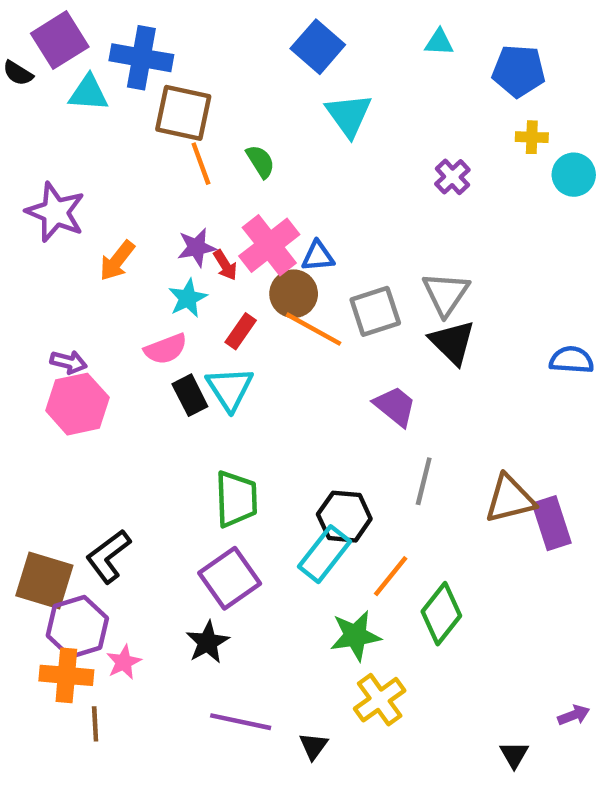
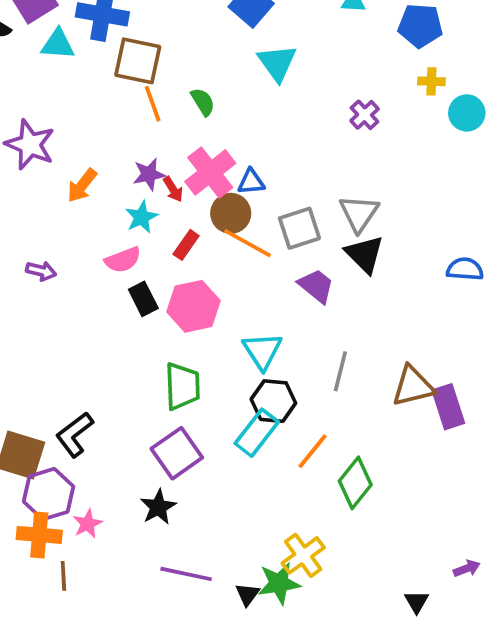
cyan triangle: (230, 389) -> (262, 351), moved
pink hexagon: (77, 404) -> (194, 306), moved
purple trapezoid: (395, 406) -> (316, 286), moved
green star: (355, 636) -> (279, 583), moved

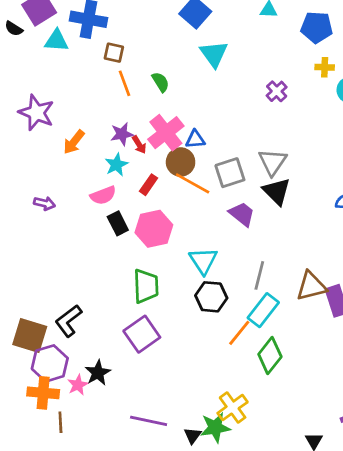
brown square: (138, 61) -> (114, 53), size x0.6
cyan rectangle: (257, 433) -> (263, 310), moved
black star: (158, 507) -> (98, 373), moved

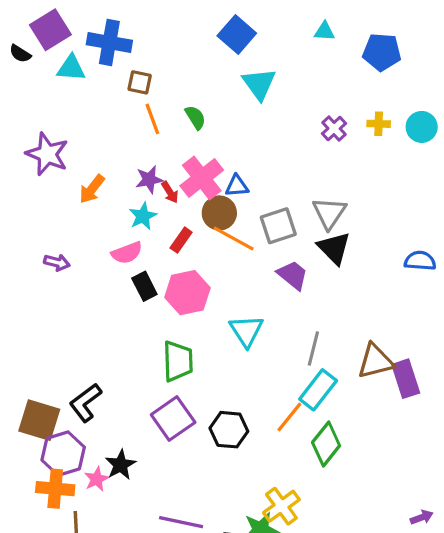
yellow cross: (325, 67) -> (379, 124), moved
black hexagon: (211, 297) -> (229, 430), moved

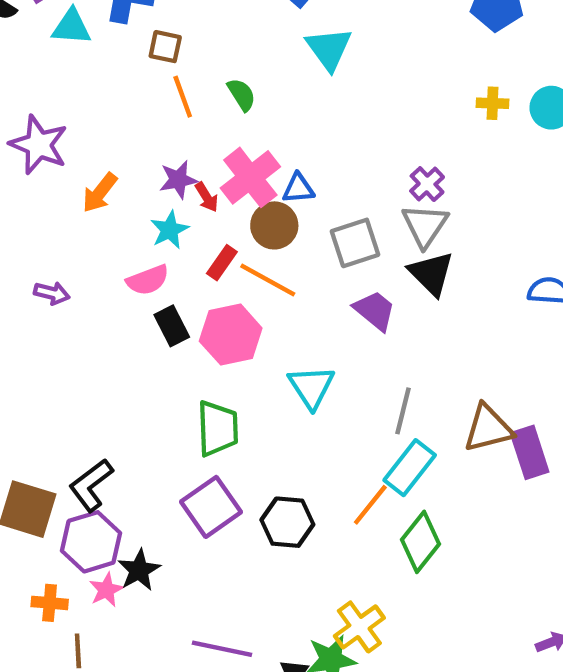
purple cross: (334, 129) -> (427, 184), moved
orange line: (234, 238) -> (268, 280), moved
purple hexagon: (63, 454) -> (91, 542), moved
orange cross: (55, 489) -> (50, 603), size x0.7

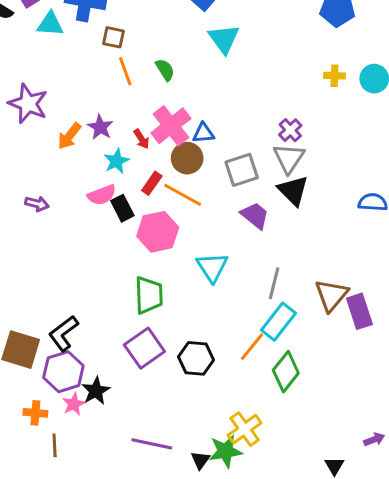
purple star: (178, 180) -> (100, 127), moved, turned -30
black rectangle: (172, 326) -> (122, 208), moved
brown triangle: (488, 428) -> (331, 295), turned -36

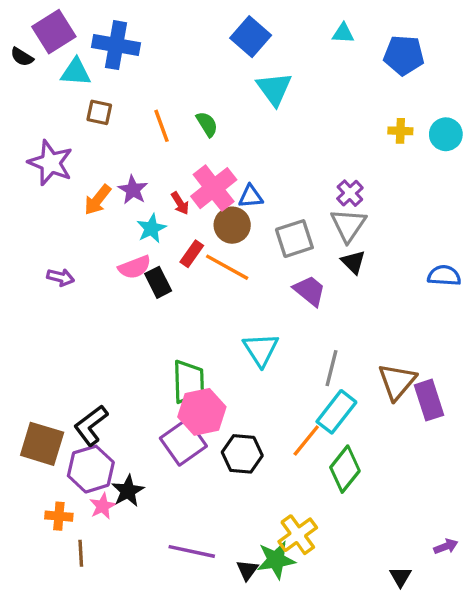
brown square: (114, 37) -> (99, 112), moved
black triangle: (293, 191) -> (353, 262), size x0.7
pink hexagon: (158, 232) -> (202, 412), moved

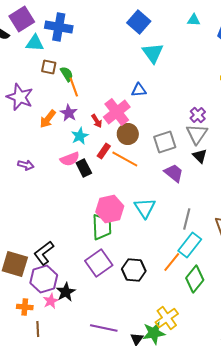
green semicircle: (207, 124) -> (67, 74), moved
orange line: (162, 126) -> (74, 87), moved
blue triangle: (251, 197) -> (139, 90), moved
pink hexagon: (202, 412) -> (110, 209), moved

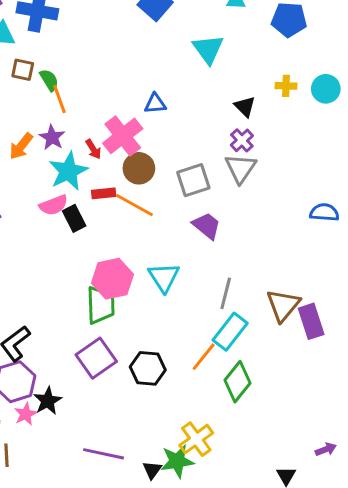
cyan triangle: (153, 53) -> (208, 49), moved
cyan star: (80, 136) -> (68, 171), size x1.5
red rectangle: (104, 151) -> (104, 193), turned 49
black triangle: (200, 156) -> (245, 106), moved

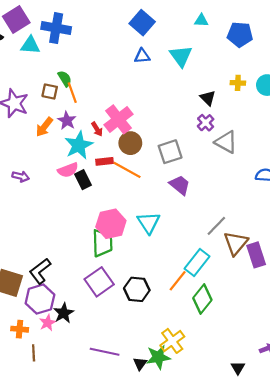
brown square: (23, 70) -> (50, 91), moved
blue triangle: (155, 104) -> (142, 56), moved
gray triangle: (240, 168) -> (226, 142), moved, turned -35
gray line: (226, 293) -> (216, 226), moved, turned 30

